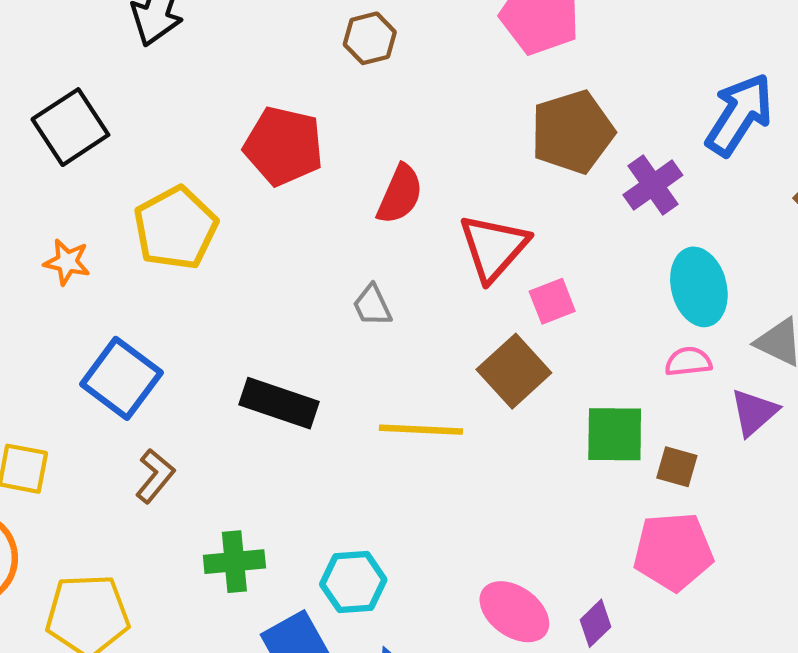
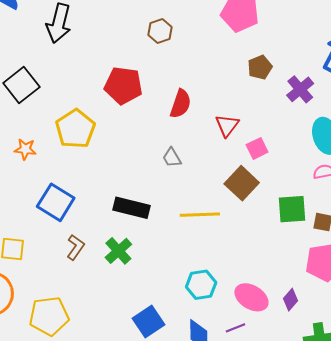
brown pentagon: (572, 132) -> (260, 67), size x0.6
red triangle: (494, 247) -> (227, 125), size x0.7
green cross: (234, 562) -> (118, 251), moved, turned -32
cyan hexagon: (353, 582) -> (201, 285), moved

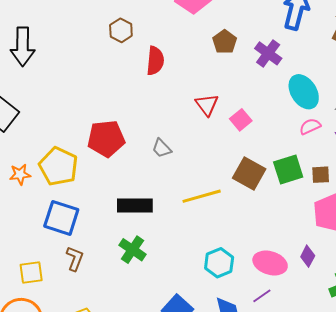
red pentagon: (123, 86) -> (106, 139), moved
red semicircle: (181, 104) -> (155, 61), moved
yellow pentagon: (75, 129) -> (58, 166), moved
brown square: (242, 183) -> (249, 174), moved
brown L-shape: (76, 247) -> (75, 259), moved

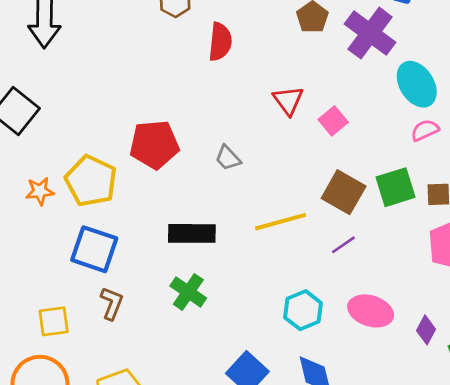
purple cross: (268, 53) -> (370, 33), size x1.4
purple diamond: (308, 256) -> (426, 330), moved
purple line: (262, 296) -> (343, 245), moved

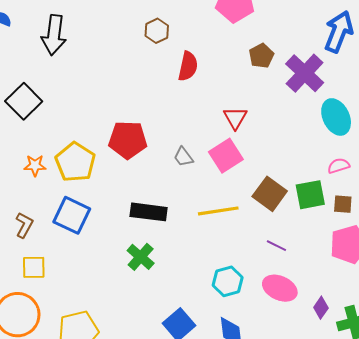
pink square: (333, 121) -> (226, 156), moved, size x1.5
pink semicircle: (425, 130) -> (339, 166), moved
purple line: (343, 245) -> (276, 246), moved, turned 54
brown L-shape: (112, 303) -> (24, 225), moved

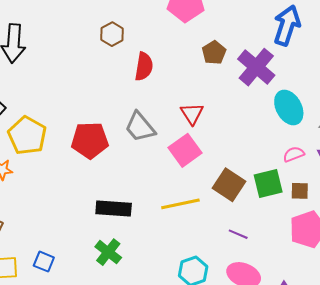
gray trapezoid: (183, 157) -> (140, 127), moved, size x1.6
yellow pentagon: (75, 162) -> (27, 135), moved
blue square: (72, 215) -> (44, 262), moved, size x0.6

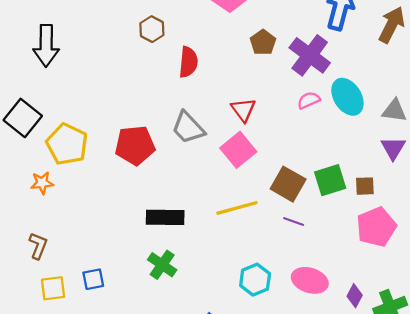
pink semicircle: (294, 154) -> (309, 100), moved
purple line: (238, 234) -> (294, 222), moved
blue square: (44, 262) -> (93, 279), turned -30

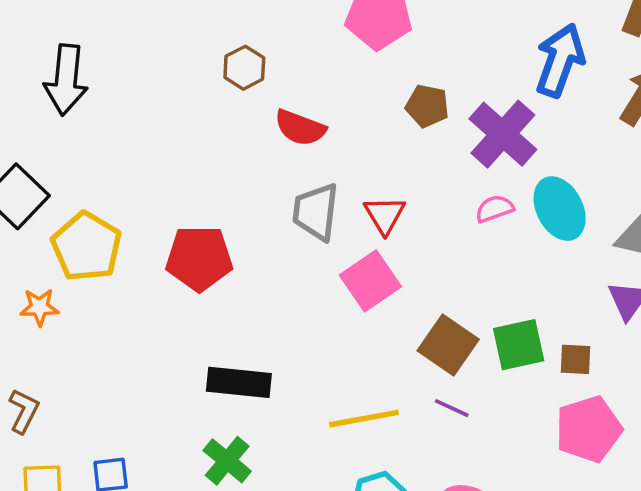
brown pentagon: (263, 42) -> (427, 106), turned -30
red semicircle: (188, 62) -> (300, 128), turned 100
gray trapezoid: (188, 128) -> (316, 212), moved, turned 45
yellow line: (237, 208) -> (364, 419), moved

